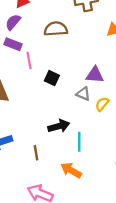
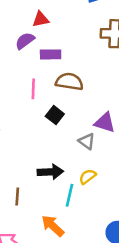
brown semicircle: (56, 29) -> (69, 82), moved
purple rectangle: (13, 44) -> (51, 54), moved, turned -35
yellow semicircle: (102, 104) -> (88, 177), moved

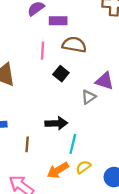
gray triangle: (87, 141) -> (89, 97), turned 49
yellow semicircle: (88, 177) -> (83, 167), moved
orange arrow: (53, 226) -> (58, 170), turned -75

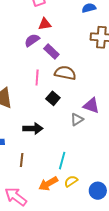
purple rectangle: (58, 21) -> (51, 51), turned 42
black arrow: (56, 123) -> (33, 128), moved

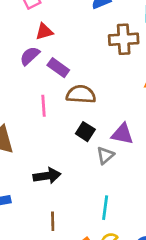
black square: (53, 98) -> (85, 132), moved
brown line: (22, 160) -> (53, 221), moved
cyan line: (62, 161) -> (105, 208), moved

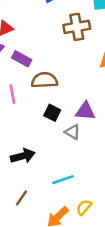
gray triangle: (105, 155) -> (72, 132), turned -42
cyan line: (105, 208) -> (63, 180), moved, turned 70
brown line: (53, 221) -> (21, 198), moved, turned 42

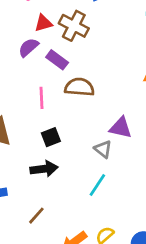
brown cross: (77, 27) -> (74, 26), moved, turned 30
black square: (52, 113) -> (51, 137), moved, turned 35
cyan line: (63, 180) -> (97, 185), moved, turned -45

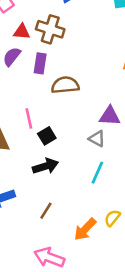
red triangle: (43, 23) -> (22, 32), turned 30
purple rectangle: (57, 60) -> (40, 63), turned 72
pink line: (42, 98) -> (29, 119), moved

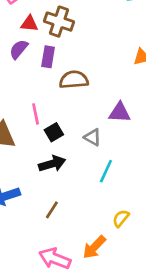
gray triangle: (97, 139) -> (93, 137), moved
orange arrow: (85, 229) -> (94, 247), moved

